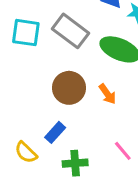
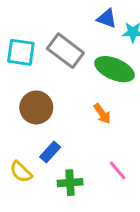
brown circle: (69, 88) -> (36, 107), moved

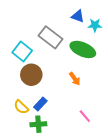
cyan square: (21, 52) -> (22, 51), moved, turned 30
yellow semicircle: (21, 172) -> (21, 107), moved
green cross: (70, 183) -> (38, 124), moved

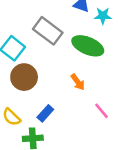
blue rectangle: (40, 104) -> (45, 113), moved
pink line: (85, 116) -> (102, 111), moved

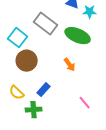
pink line: (102, 111) -> (85, 103), moved

